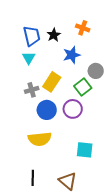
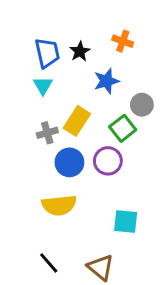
black line: (33, 178) -> (49, 263), turned -42

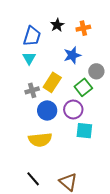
orange cross: (123, 41) -> (83, 28), turned -32
black star: (80, 51) -> (57, 25), moved
blue trapezoid: (47, 53) -> (32, 36), turned 30
cyan square: (126, 222) -> (84, 131), moved

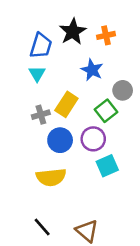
black star: (57, 25) -> (73, 32), size x1.5
blue star: (72, 55) -> (92, 70), turned -30
cyan square: (84, 131) -> (107, 166), turned -30

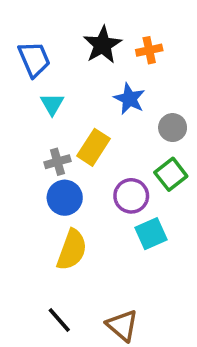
blue trapezoid: (41, 46) -> (34, 59), moved, turned -40
green square: (106, 111) -> (171, 174), moved
blue circle: (60, 140) -> (65, 198), moved
yellow semicircle: (51, 177) -> (72, 250), turned -64

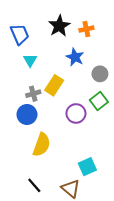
blue circle: (65, 198) -> (27, 115), moved
cyan square: (151, 234) -> (87, 167), moved

